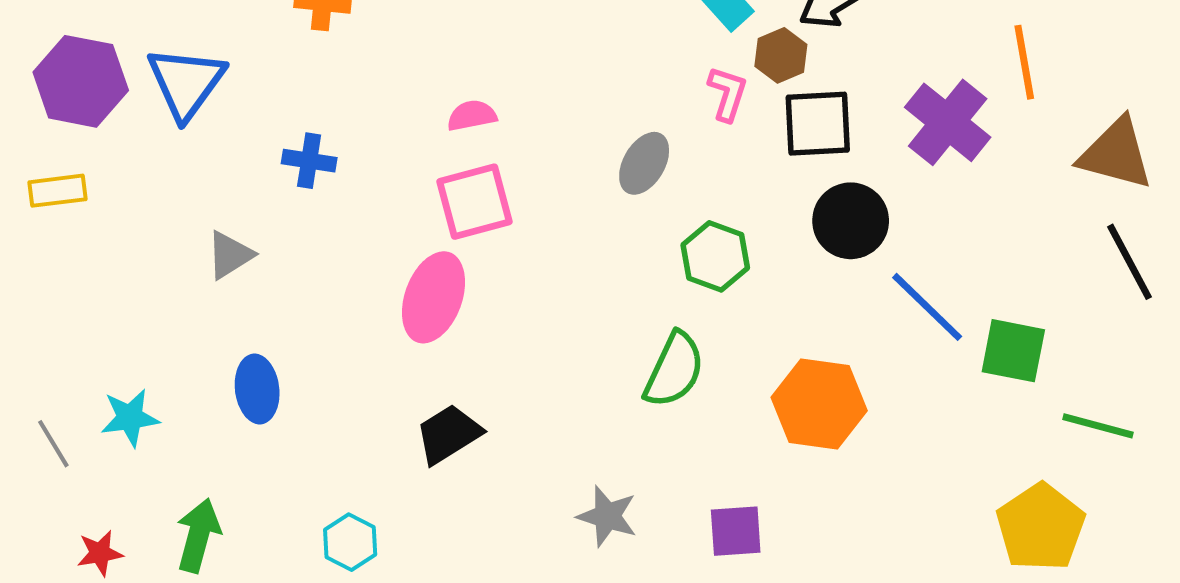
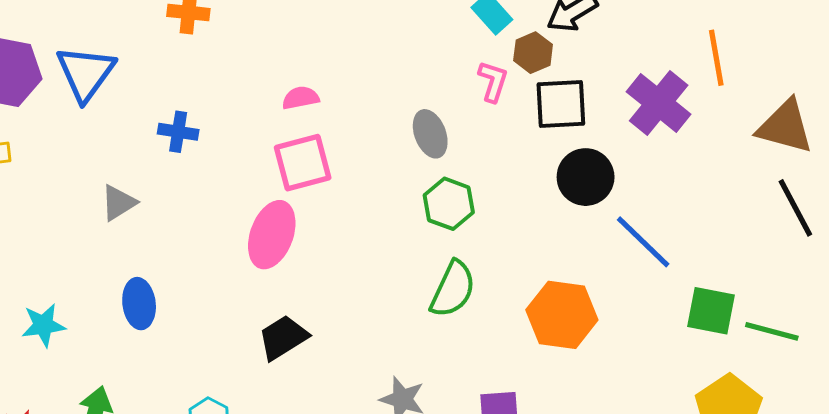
gray ellipse: (644, 163) -> (430, 134), turned -51
green hexagon: (715, 256) -> (449, 204), moved
green square: (1013, 351) -> (711, 311), moved

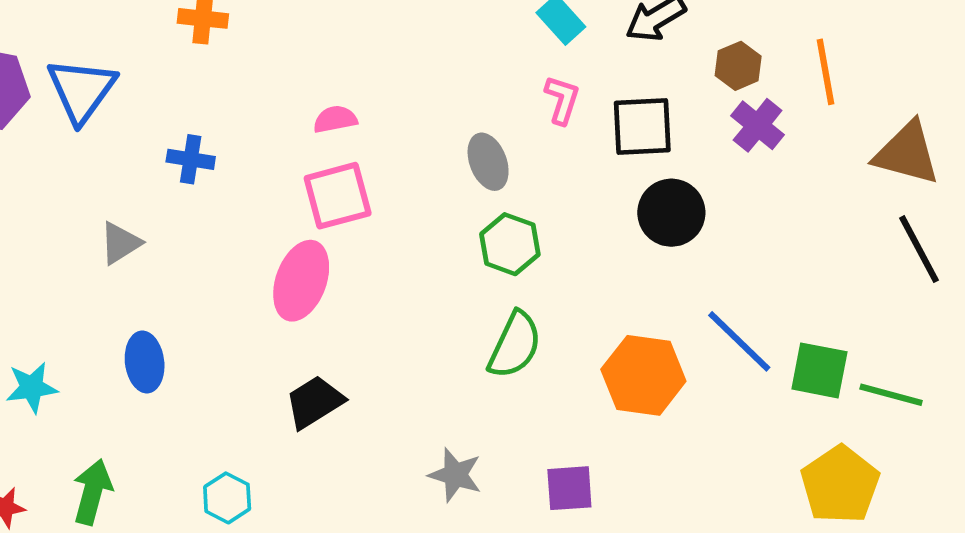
brown hexagon: (533, 53) -> (738, 66), moved
purple cross: (659, 103) -> (758, 125), size x0.7
blue line: (643, 242) -> (739, 341), moved

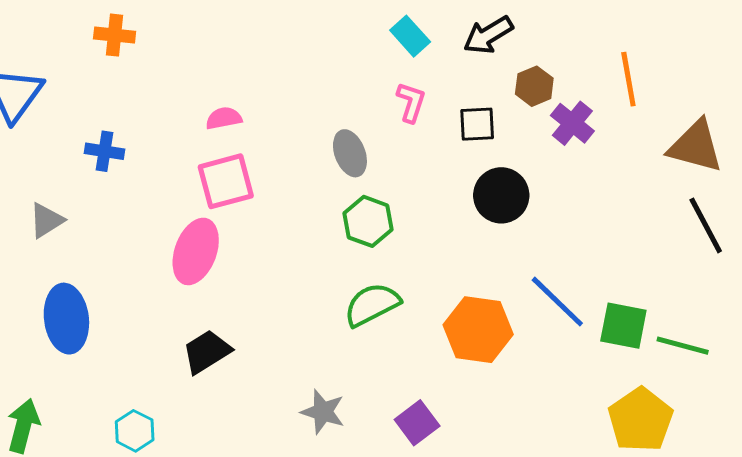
brown hexagon: (738, 66) -> (534, 86), moved
black square: (642, 127) -> (477, 124), size x0.7
green semicircle: (515, 345) -> (372, 305), turned -142
blue ellipse: (145, 362) -> (66, 319), size x1.4
purple square: (569, 488) -> (417, 423), turned -33

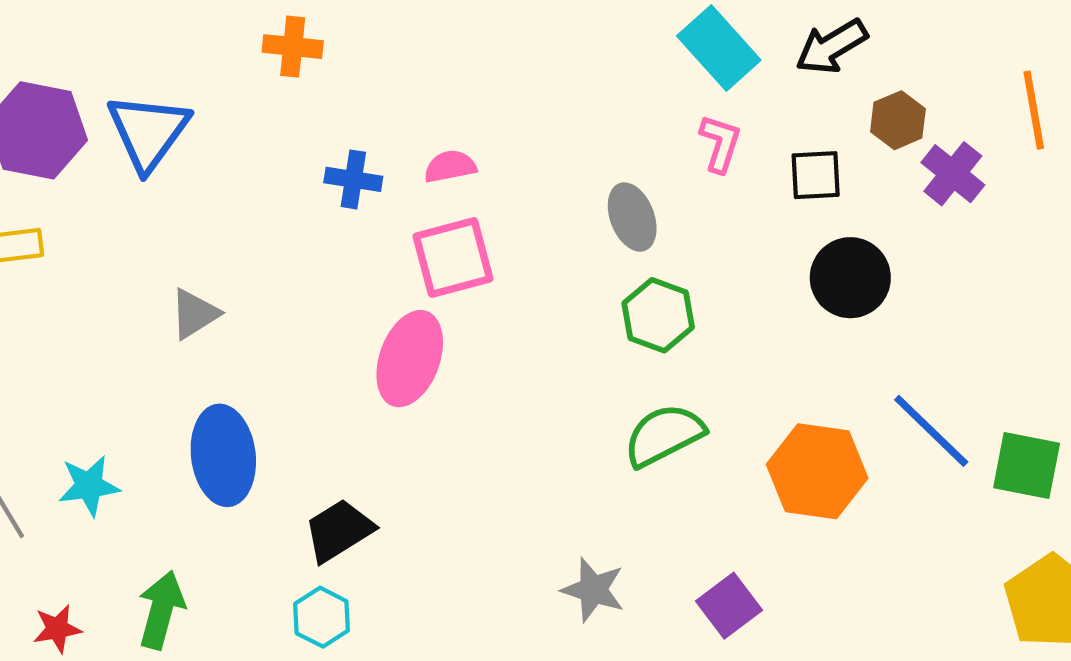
cyan rectangle: (410, 36) -> (719, 48), size x1.4
blue cross: (104, 151) -> (353, 179), moved
black trapezoid: (207, 352) -> (339, 530), moved

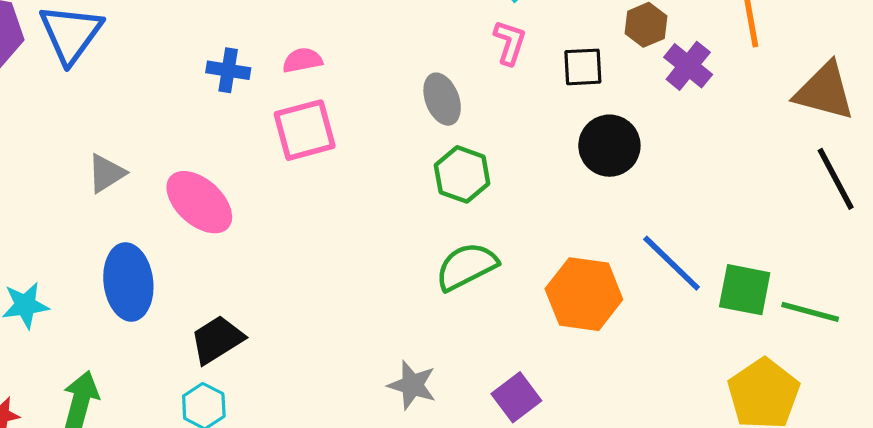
pink ellipse: (410, 359) -> (199, 202), moved, turned -68

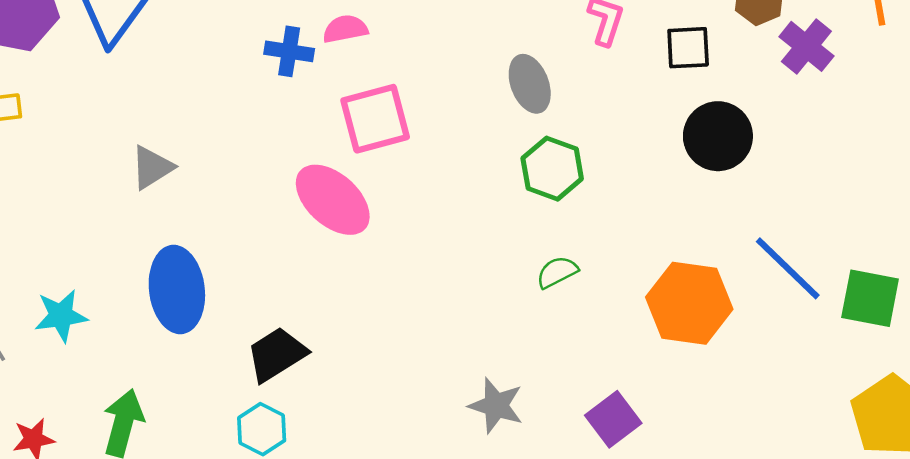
pink semicircle: (302, 60) -> (345, 29), moved
pink ellipse: (199, 202) -> (333, 200), moved
green semicircle: (466, 266) -> (557, 272), size x0.6

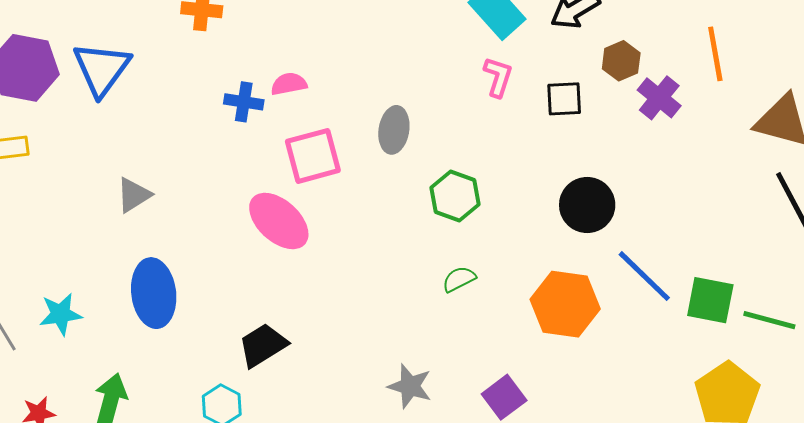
gray ellipse: (530, 84) -> (394, 130), moved, turned 30
black circle: (718, 136) -> (587, 205), moved
black trapezoid: (277, 354) -> (263, 345), moved

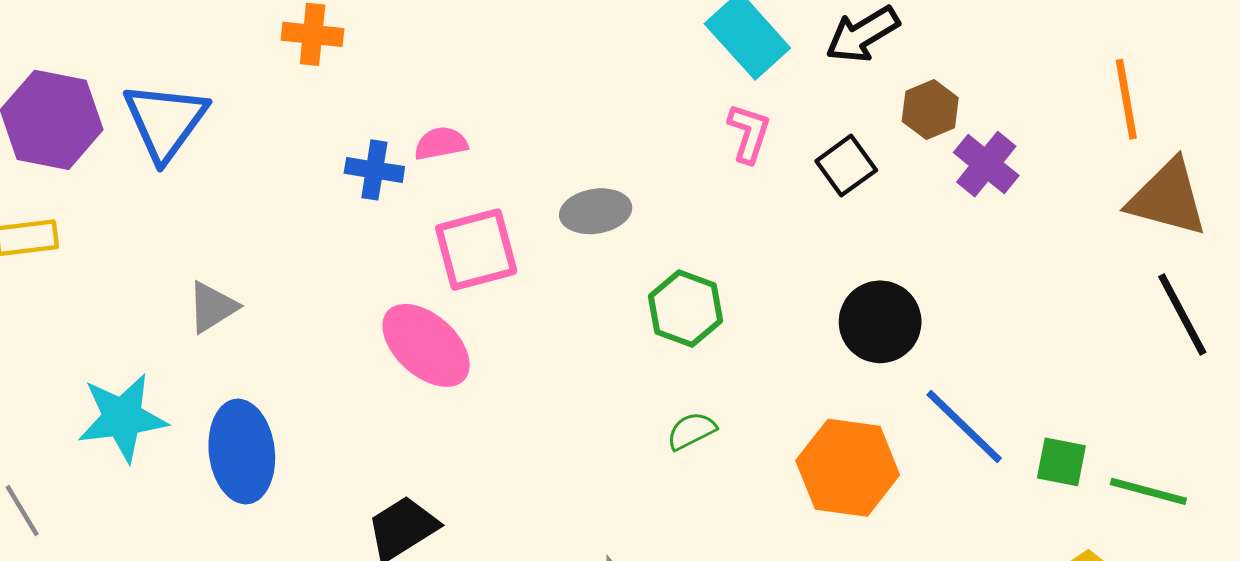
orange line: (715, 54) -> (1126, 99), moved
black square: (564, 99) -> (846, 166), turned -33
gray ellipse: (394, 130) -> (596, 211), turned 72
green square: (710, 300) -> (1061, 462), size x0.7
cyan star: (61, 314) -> (122, 418), moved, size x1.4

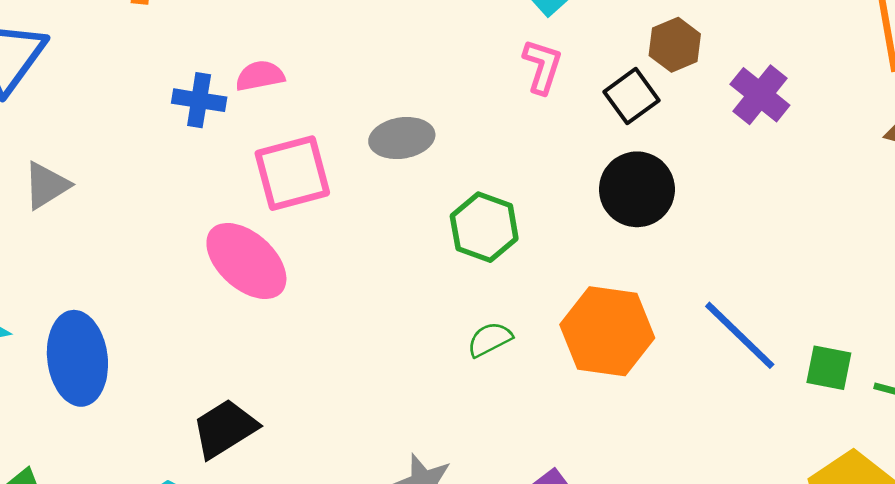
brown hexagon: (930, 110) -> (675, 45), moved
gray triangle: (212, 307) -> (46, 185), moved
black circle: (880, 322) -> (637, 189), moved
orange hexagon: (848, 468) -> (607, 331), moved

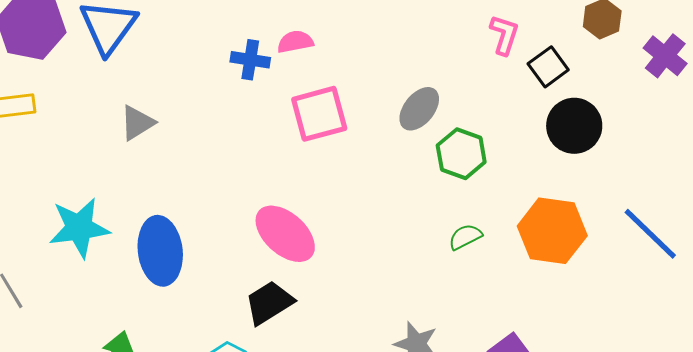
black square: (632, 96) -> (548, 67), moved
gray ellipse: (402, 138) -> (419, 109), moved, turned -42
pink ellipse: (246, 261) -> (285, 234), moved

